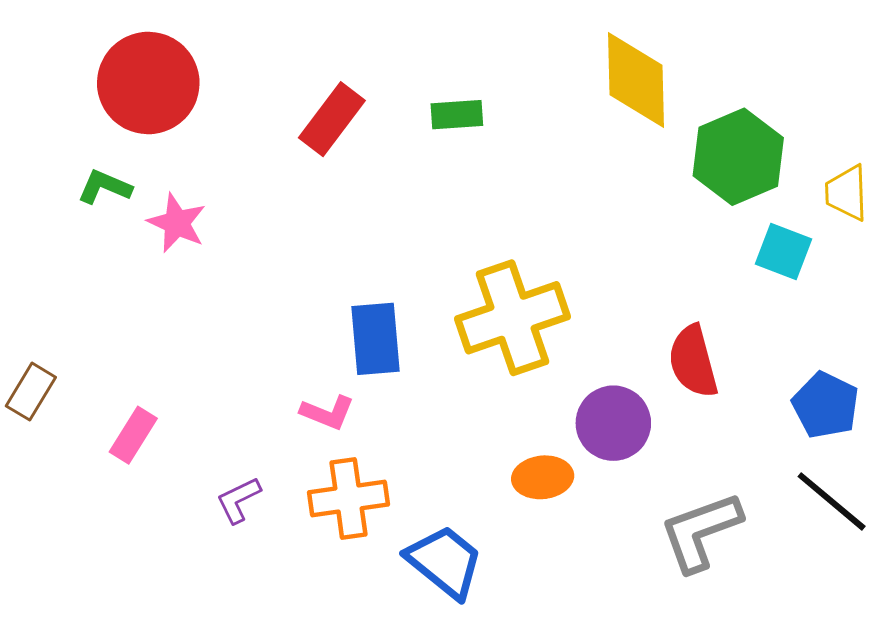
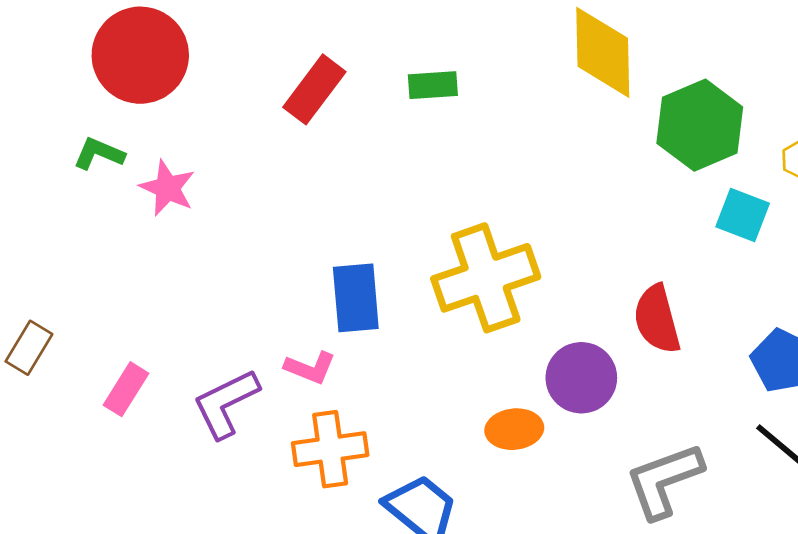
purple L-shape: (239, 500) -> (226, 403), moved, size x1.6

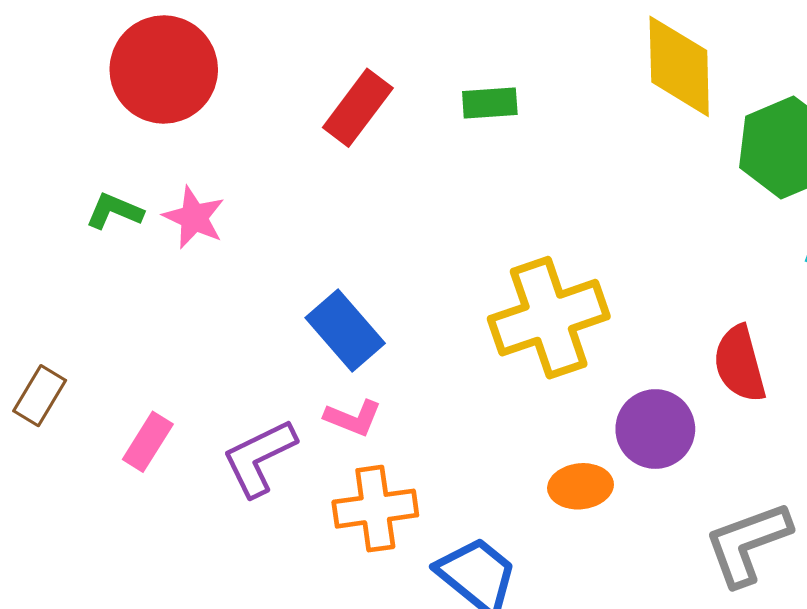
green L-shape: (99, 154) -> (114, 211), moved
blue rectangle: (356, 298) -> (345, 330), moved, turned -36

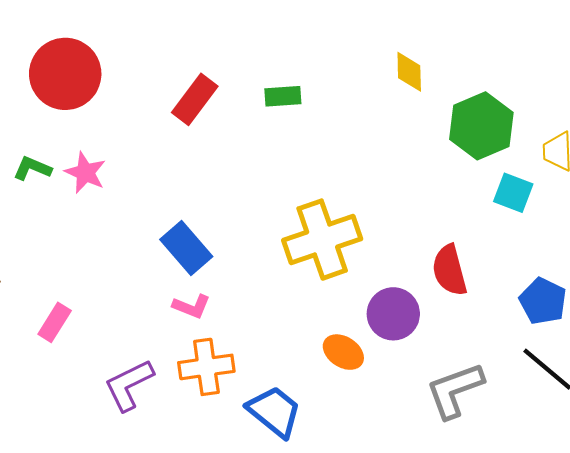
yellow diamond: (679, 66) -> (409, 72), size x0.6
purple L-shape: (259, 458) -> (129, 385), moved
orange ellipse: (581, 486) -> (343, 352), turned 39

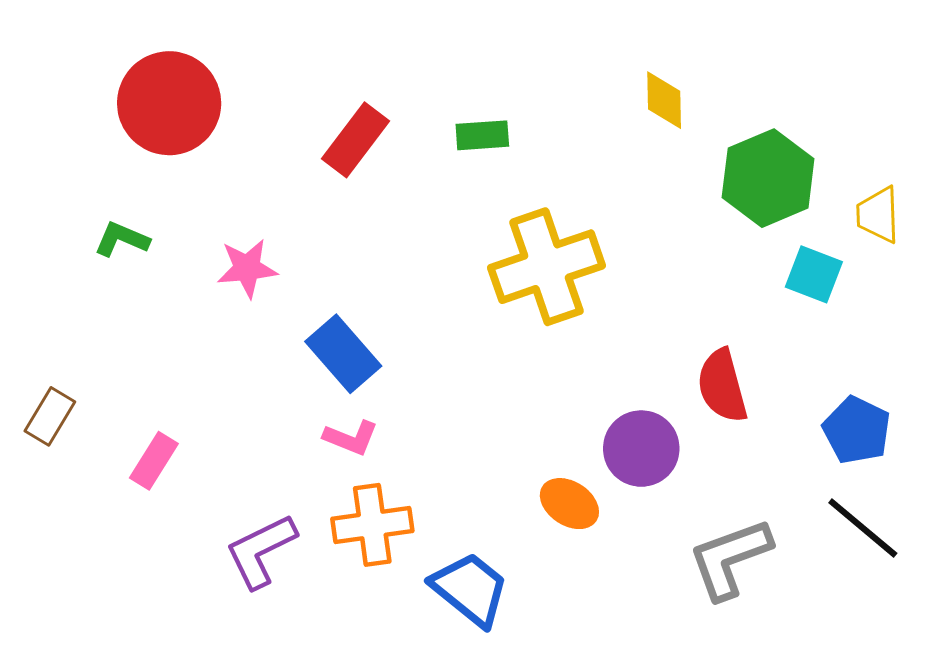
pink star: (85, 173) -> (247, 268), moved, turned -30
yellow cross: (322, 240) -> (547, 267), moved

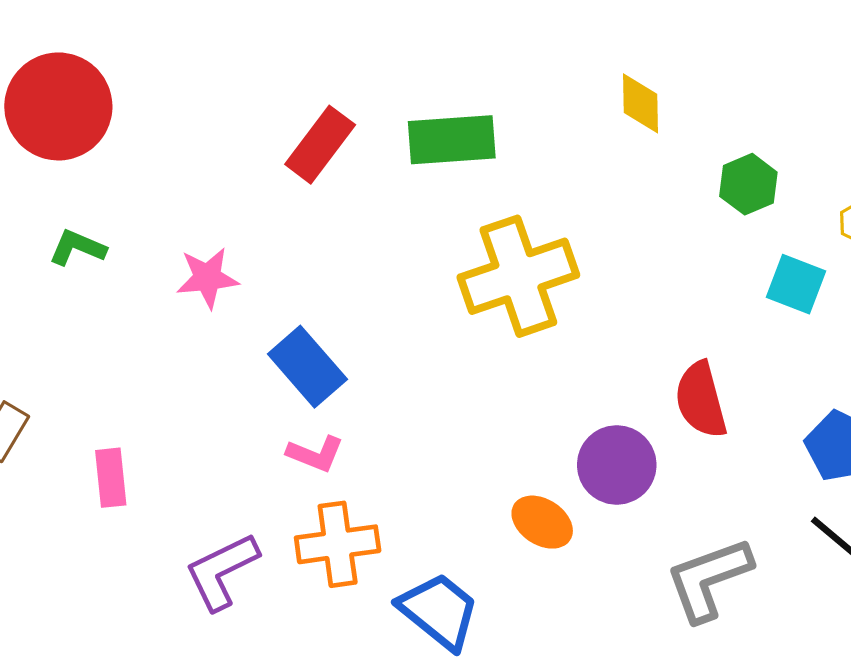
red circle: (169, 103) -> (58, 106), moved
green rectangle: (482, 135) -> (452, 140), size x1.6
green hexagon: (768, 178) -> (748, 184), size x0.6
pink rectangle: (154, 461) -> (111, 478), turned -38

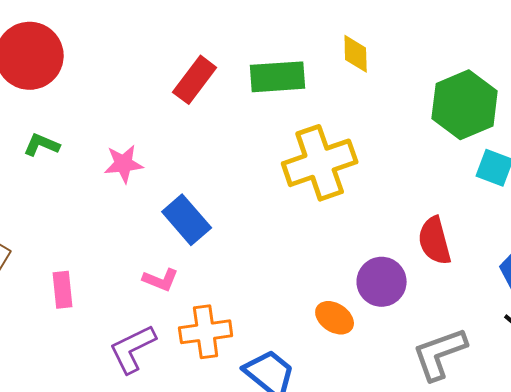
yellow diamond: (641, 103) -> (356, 54), moved
green hexagon: (748, 184) -> (465, 105), size x1.8
pink L-shape: (315, 454) -> (161, 280), moved

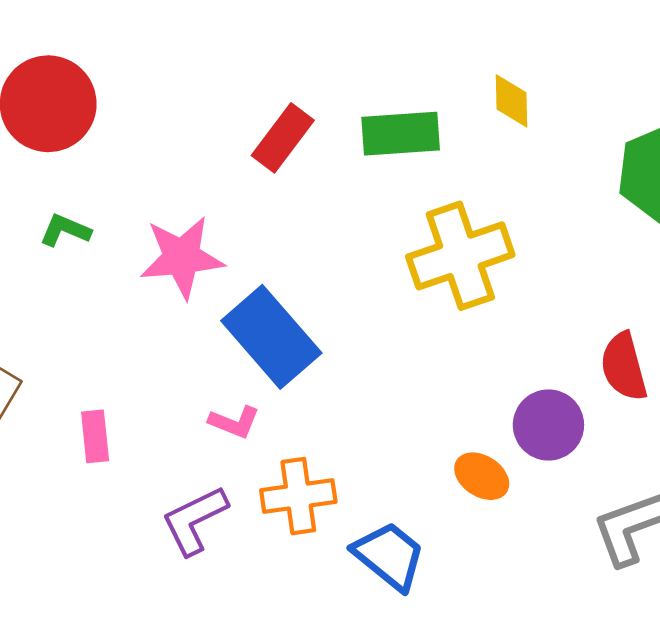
pink star: (124, 164) -> (182, 257), size x1.5
blue rectangle: (187, 220) -> (271, 337), size x1.4

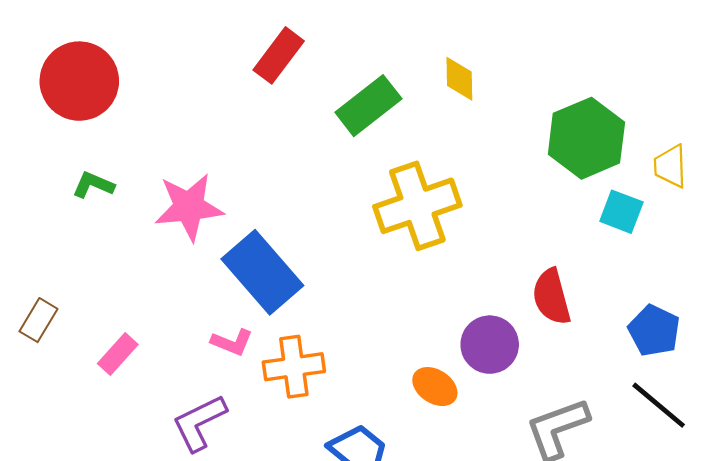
green rectangle: (401, 134) -> (368, 106), turned -34
red rectangle: (283, 138) -> (279, 55), moved
pink rectangle: (95, 436) -> (118, 354), turned 48
orange cross: (298, 496) -> (294, 367), moved

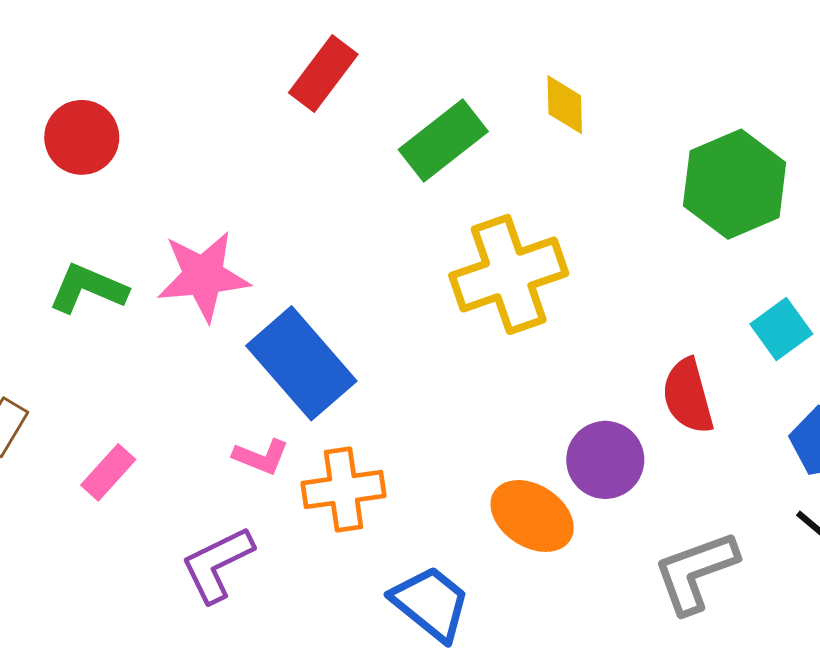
red circle: (79, 81) -> (82, 137), moved, size x0.7
green L-shape: (93, 185) -> (88, 289), moved, size x1.4
cyan square: (621, 212) -> (781, 329), moved, turned 33
orange ellipse: (435, 387) -> (532, 516), size x1.4

